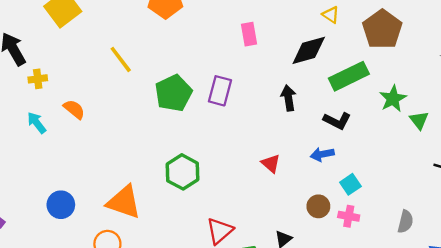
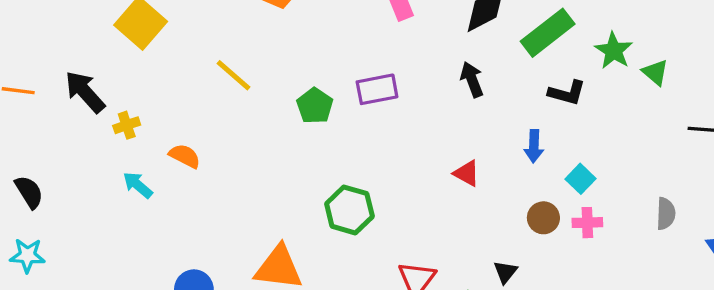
purple rectangle: (220, 91) -> (377, 89), turned 76
green pentagon: (174, 93) -> (315, 106), size x0.7
black L-shape: (337, 121) -> (567, 93), moved
blue arrow: (322, 154) -> (534, 146), turned -65

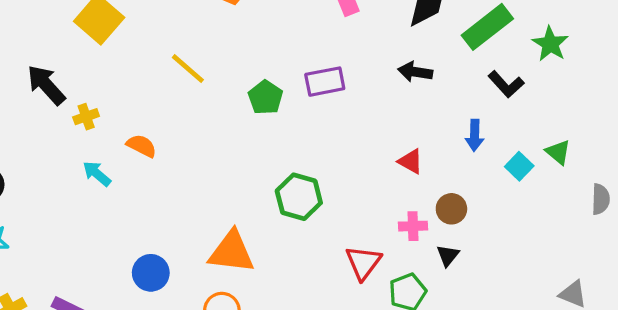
green triangle: (655, 72) -> (558, 152), moved
black arrow: (472, 79) -> (415, 72), turned -60
black L-shape: (567, 93) -> (506, 84), turned 33
brown circle: (543, 218) -> (451, 209), moved
pink cross: (587, 223) -> (413, 226), moved

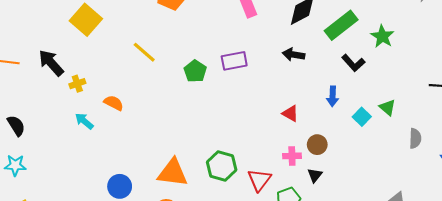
green hexagon: (299, 197) -> (222, 166), moved

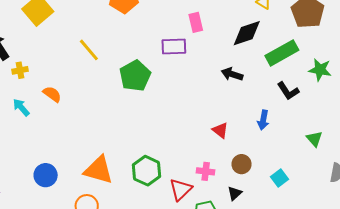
green star: (382, 36) -> (320, 70), turned -30
purple rectangle: (234, 61) -> (174, 46), moved
green pentagon: (195, 71) -> (135, 76), size x1.4
cyan square: (362, 117) -> (280, 178), moved
pink cross: (292, 156) -> (206, 171), moved

